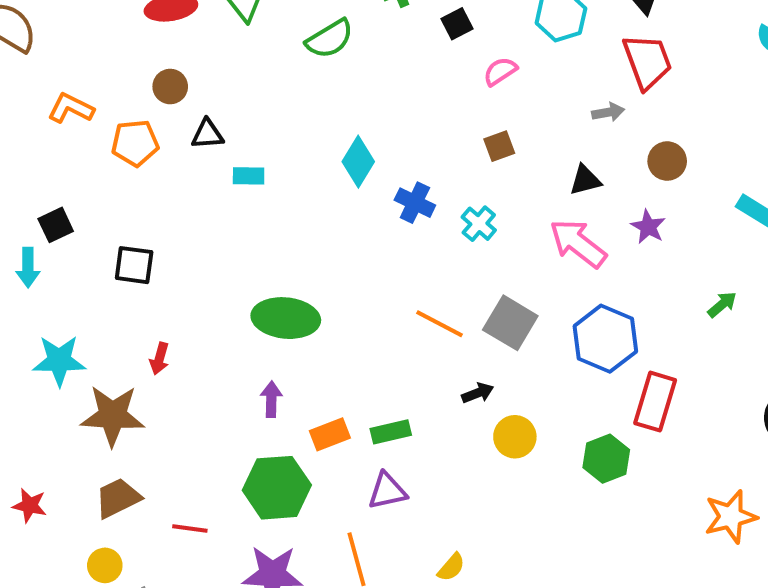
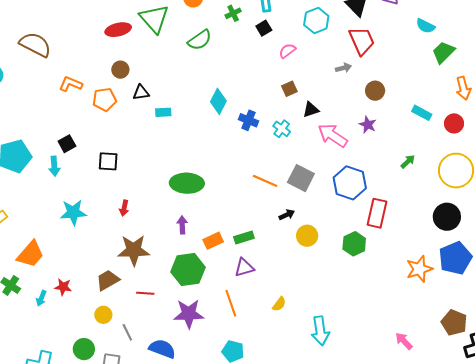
black triangle: (585, 180) -> (311, 110), moved
brown star: (113, 416) -> (134, 250), moved

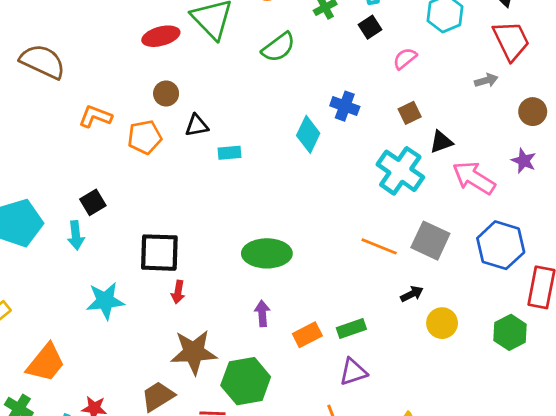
blue cross: (249, 120) -> (345, 106), moved
cyan cross: (282, 129) -> (400, 171), size x1.8
black square: (108, 161) -> (159, 253), moved, size x1.4
green hexagon: (188, 270) -> (246, 381), moved

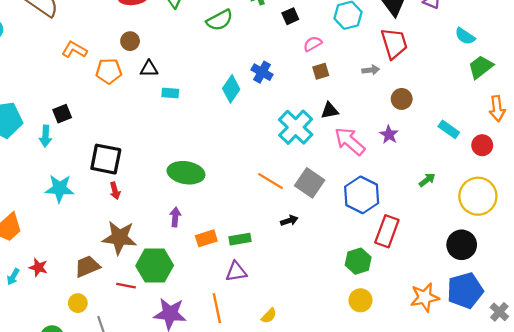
brown square: (410, 113) -> (321, 71), moved
red arrow: (178, 292) -> (115, 191), turned -35
yellow circle: (442, 323) -> (360, 300), moved

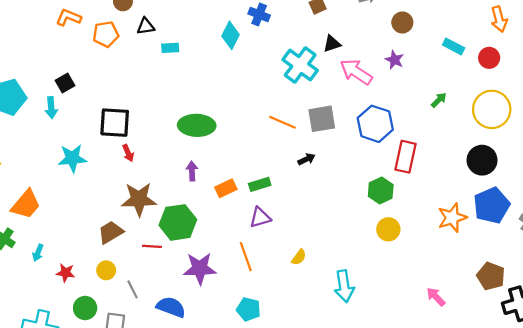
gray square: (310, 183) -> (322, 119), turned -36
red star: (38, 267) -> (66, 273), moved

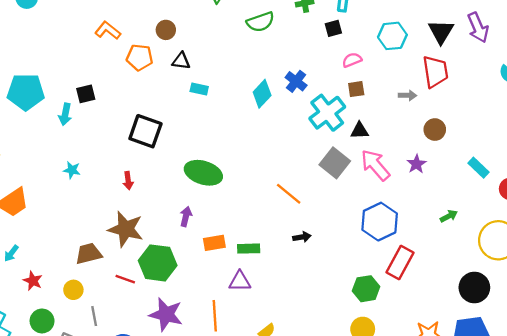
cyan cross: (300, 65) -> (327, 113), moved
gray square: (322, 119) -> (335, 163), moved, turned 32
black square: (115, 123) -> (145, 131), moved
cyan star: (72, 158) -> (72, 170), size x0.6

